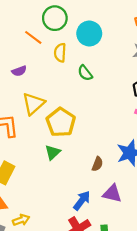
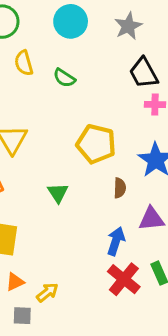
cyan circle: (89, 34) -> (71, 21), moved
yellow pentagon: (61, 122) -> (96, 144), moved

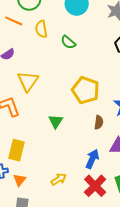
orange triangle: (15, 282) -> (20, 180), turned -32
yellow arrow: (47, 292) -> (59, 179), moved

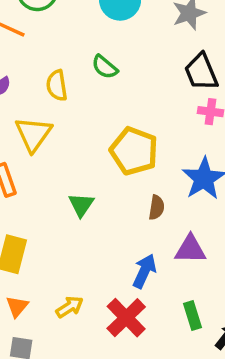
yellow semicircle: (41, 29) -> (57, 85), moved
yellow arrow: (59, 179) -> (70, 307), moved
red cross: (95, 186) -> (126, 318), moved

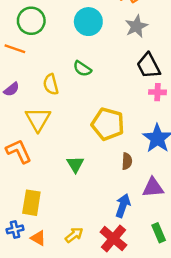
orange triangle: (17, 306) -> (38, 238), turned -35

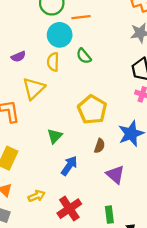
cyan circle: (88, 22) -> (60, 35), moved
orange line: (15, 49) -> (81, 17), moved, turned -42
purple triangle: (153, 188) -> (115, 175), turned 30
blue arrow: (123, 206) -> (69, 166), moved

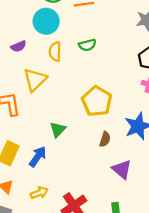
cyan circle: (60, 35) -> (46, 21), moved
green semicircle: (84, 56) -> (87, 45), turned -63
blue arrow: (69, 166) -> (38, 157), moved

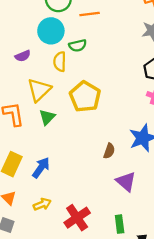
green semicircle: (87, 45) -> (78, 46), moved
yellow pentagon: (97, 101) -> (85, 97), moved
green triangle: (58, 130) -> (47, 117), moved

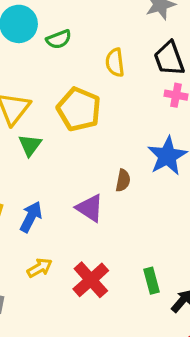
yellow semicircle: (60, 62) -> (115, 62), moved
purple triangle: (126, 182) -> (90, 208), moved

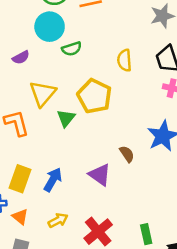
green semicircle: (59, 39) -> (72, 49), moved
green triangle: (30, 145) -> (66, 118), moved
brown semicircle: (123, 180) -> (127, 154), turned -48

